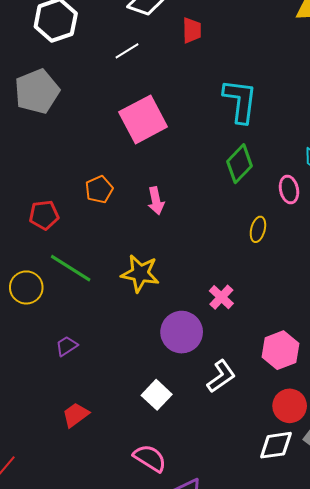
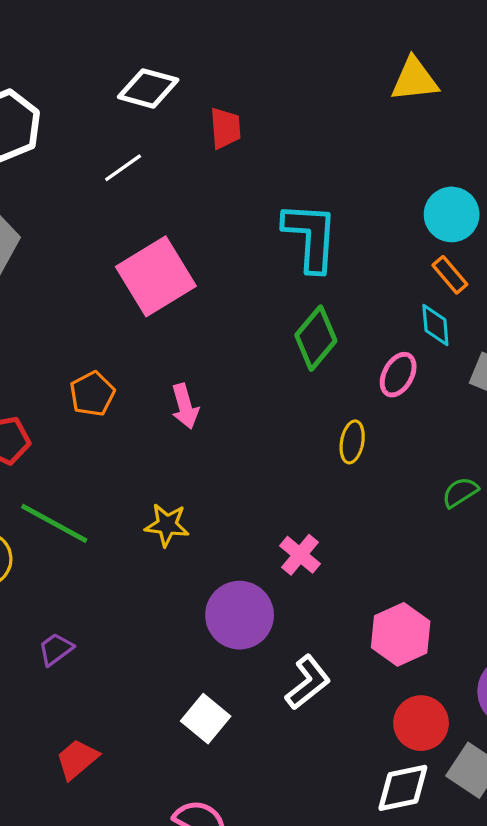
pink ellipse: (289, 190) -> (398, 375), turned 44
yellow star: (140, 273) -> (167, 525), size x0.7

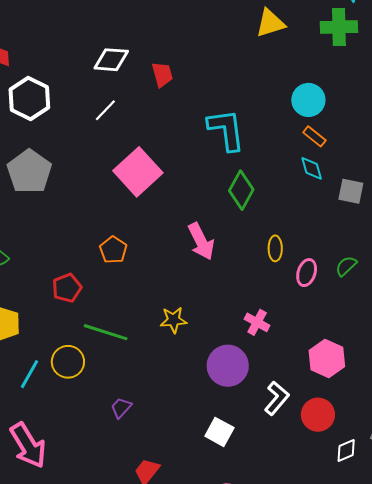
pink ellipse: (398, 375) -> (307, 273), moved
pink arrow: (185, 406) -> (201, 241), moved, size x1.4
red circle: (421, 723) -> (318, 415), moved
white diamond: (403, 788) -> (346, 451), size x0.7

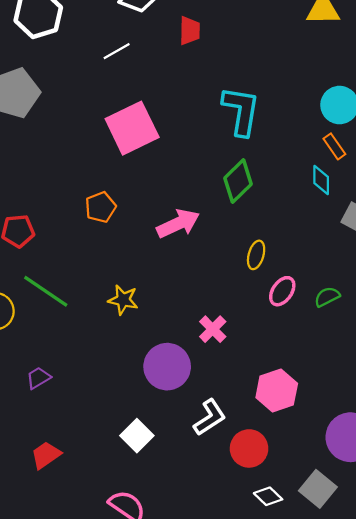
pink arrow: (201, 241) -> (178, 224), turned -105
orange pentagon: (113, 250) -> (101, 207), moved
white diamond: (346, 451) -> (268, 496), turned 50

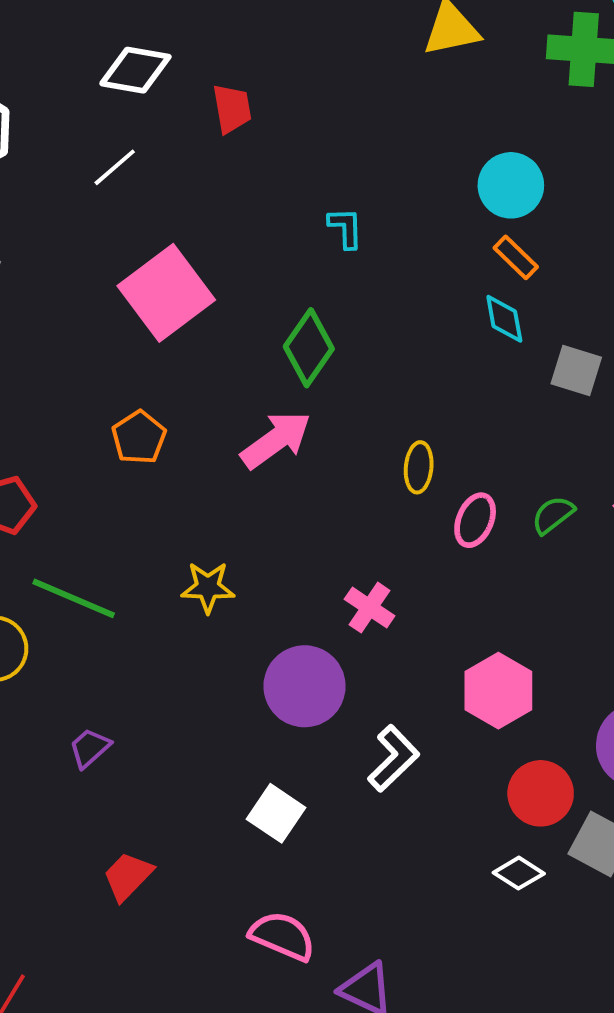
cyan L-shape: (241, 111) -> (346, 228), size x0.5
green diamond: (238, 181) -> (309, 348), moved
red circle: (249, 448) -> (541, 793), moved

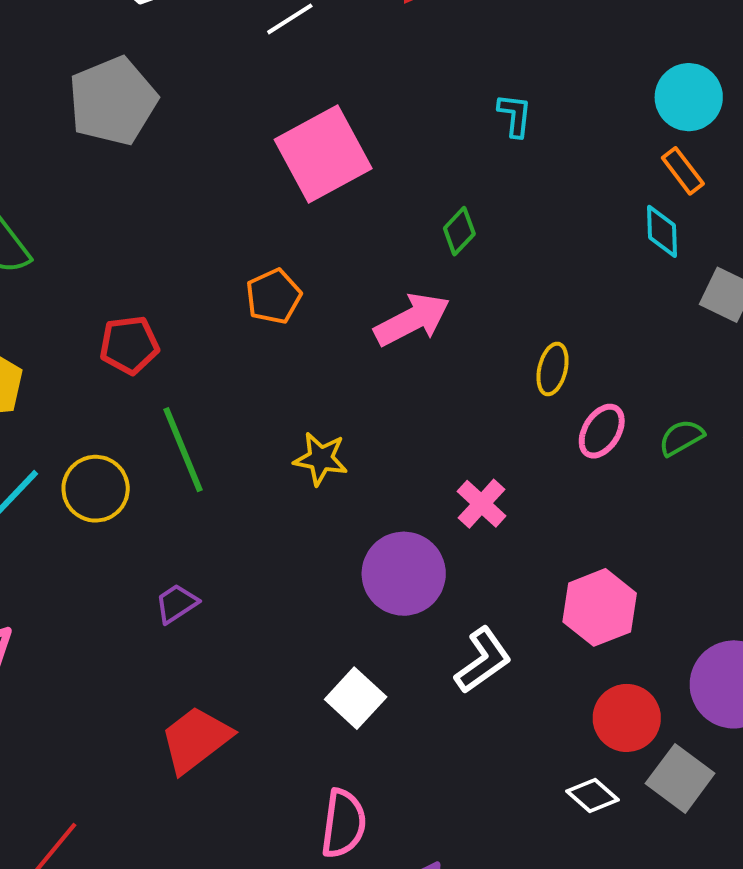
green diamond: (309, 348) -> (459, 231), size x0.6
green line: (74, 598) -> (183, 450), turned 36
red trapezoid: (128, 876) -> (196, 739), size x1.4
pink semicircle: (282, 936) -> (343, 824), turned 66

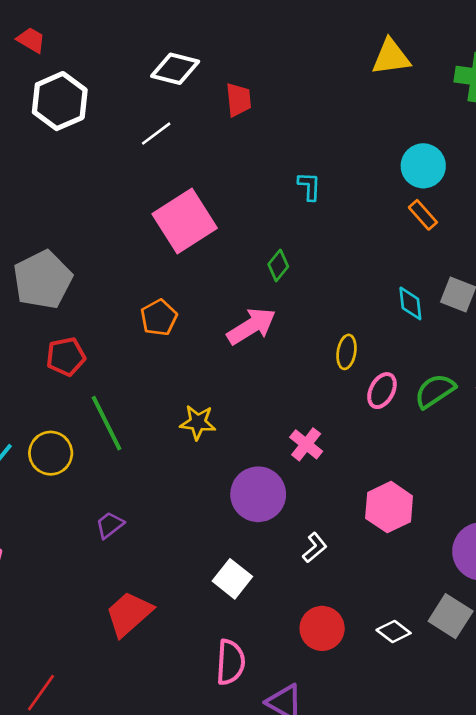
gray pentagon: (113, 101) -> (43, 280), moved
cyan diamond: (662, 231) -> (410, 303), moved
green semicircle: (681, 438) -> (435, 391), size x1.4
white L-shape: (483, 660) -> (315, 548), size x0.7
red circle: (627, 718) -> (322, 628), moved

